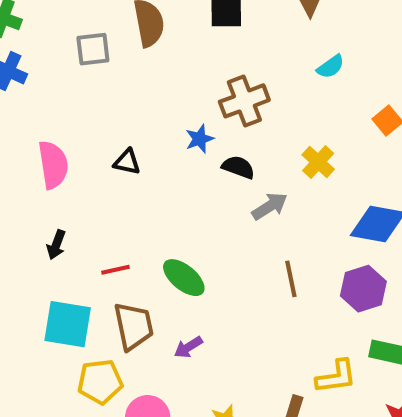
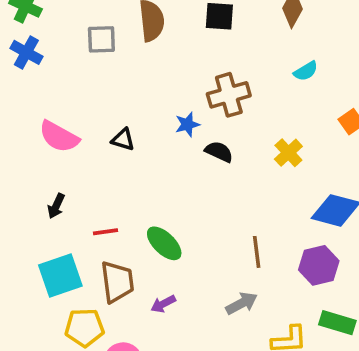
pink semicircle: (53, 165) -> (59, 137), turned 123
gray arrow: (270, 206) -> (242, 303), moved
cyan square: (68, 324) -> (60, 276), turned -33

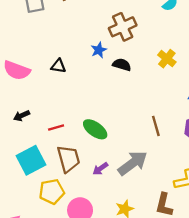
black arrow: (56, 206) -> (22, 116), turned 49
gray arrow: (242, 303) -> (133, 163), moved, size x1.5

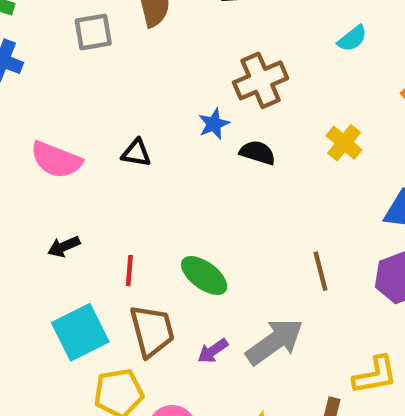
red line: (56, 127) -> (129, 271), turned -70

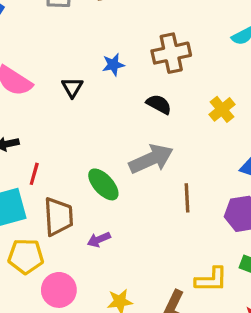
blue star: (214, 124) -> (113, 65), moved
black triangle: (136, 153) -> (72, 87), turned 40
red line: (129, 271) -> (34, 174), moved
gray arrow: (275, 342) -> (151, 159), moved

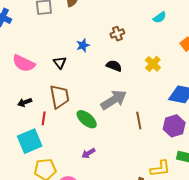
brown cross: (171, 53) -> (117, 34), size x0.6
brown trapezoid: (58, 217) -> (59, 97), moved

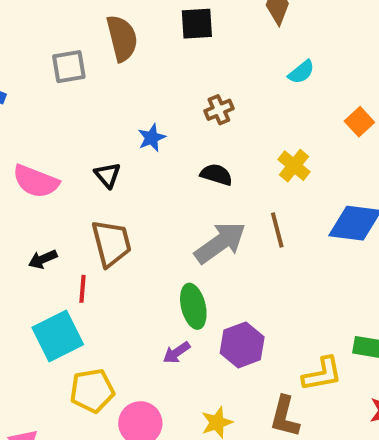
green ellipse: (87, 119) -> (193, 306), moved, turned 40
brown line: (139, 121) -> (277, 230), moved
purple hexagon: (174, 126) -> (242, 345), moved

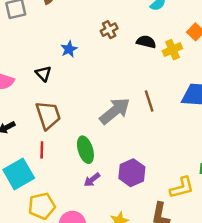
yellow cross: (294, 166) -> (172, 50), moved, turned 30
black semicircle: (216, 175) -> (146, 42), moved
red line: (82, 289) -> (42, 150), moved
green ellipse: (193, 306) -> (85, 150), moved

